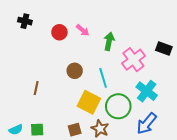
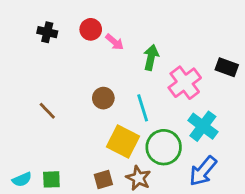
black cross: (25, 21) -> (47, 32), moved
red circle: (59, 32) -> (91, 29), moved
brown line: (36, 88) -> (47, 111), moved, turned -56

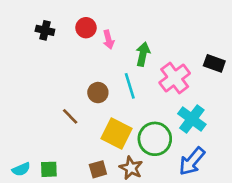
pink arrow: (115, 42) -> (108, 40), turned 36
cyan line: (143, 108) -> (130, 86), moved
brown line: (47, 111) -> (70, 116), moved

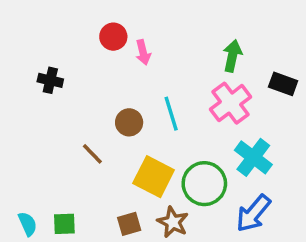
black cross: (45, 30) -> (50, 80), moved
green arrow: (143, 54) -> (232, 56), moved
cyan semicircle: (21, 169) -> (28, 224), turned -90

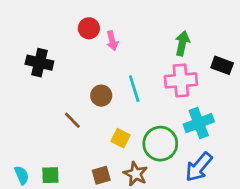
black cross: (50, 80) -> (39, 63), size x1.4
pink cross: (231, 103) -> (181, 80), turned 32
cyan cross: (253, 157) -> (199, 123), turned 32
yellow square: (154, 177) -> (120, 138), size x0.6

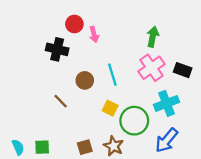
black cross: (39, 63) -> (57, 49), moved
black rectangle: (222, 65) -> (183, 70), moved
pink cross: (181, 80) -> (152, 68), turned -30
yellow square: (120, 138) -> (110, 108), moved

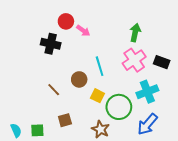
pink arrow: (94, 34) -> (83, 31), turned -40
brown circle: (85, 80) -> (79, 79), moved
brown square: (85, 147) -> (65, 120), moved

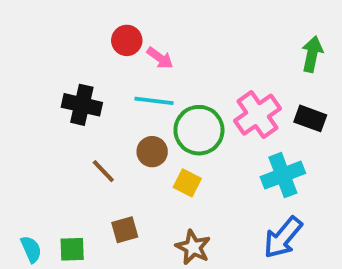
green arrow: (135, 33) -> (312, 54), moved
black cross: (51, 44) -> (82, 105), moved
cyan line: (100, 66) -> (154, 101), moved, turned -66
green circle: (119, 107) -> (199, 130), moved

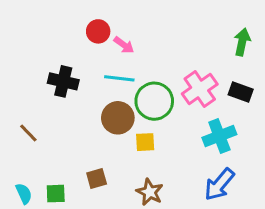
brown circle: (152, 152) -> (118, 118), size x1.4
brown line: (103, 171) -> (28, 133), moved
yellow square: (187, 183) -> (145, 142), turned -30

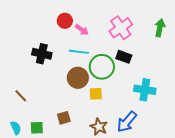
pink cross: (200, 89) -> (121, 28), moved
black rectangle: (241, 92) -> (124, 57), moved
brown line: (28, 133) -> (21, 96), moved
cyan cross: (219, 136) -> (145, 90), turned 30
blue arrow: (219, 185) -> (127, 122), moved

